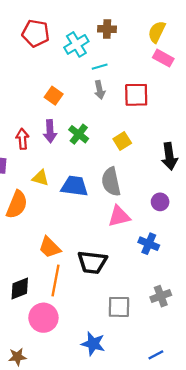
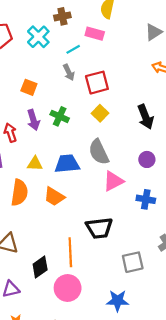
pink rectangle: (163, 58) -> (95, 34), moved
cyan line: (100, 67) -> (73, 49), moved
red square: (136, 95) -> (97, 83), moved
orange trapezoid: (50, 247) -> (54, 197), moved

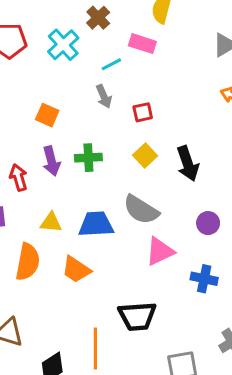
brown cross: (62, 16) -> (98, 18), turned -35
red square: (97, 83) -> (143, 112), size x0.6
green cross: (60, 116) -> (88, 158), turned -30
black arrow: (145, 117) -> (188, 164), moved
gray semicircle: (99, 152) -> (141, 210), turned -35

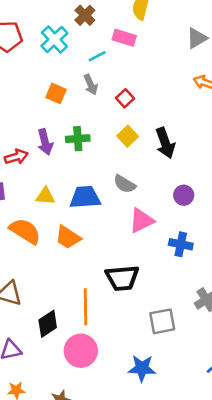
red square: (143, 112) -> (125, 98), turned -30
orange square: (47, 115) -> (56, 93), moved
red arrow: (18, 177) -> (16, 157), turned 90
gray semicircle: (141, 210) -> (125, 184), size x0.7
orange semicircle: (28, 262) -> (25, 231), turned -68

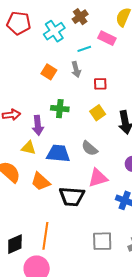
red square: (125, 98) -> (100, 84), turned 32
purple arrow: (45, 142) -> (38, 125), moved
black trapezoid: (122, 278) -> (72, 196), moved
gray square: (162, 321) -> (102, 241), moved

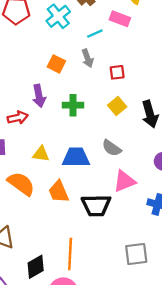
purple arrow: (38, 125) -> (39, 96), moved
orange trapezoid: (41, 182) -> (59, 192), turned 30

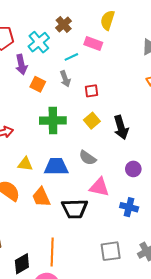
purple arrow: (39, 96) -> (21, 65), moved
green cross: (73, 105) -> (53, 120), size x1.4
pink triangle: (124, 181) -> (99, 187), turned 35

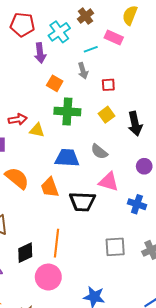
orange square: (38, 84) -> (55, 83), moved
yellow triangle: (25, 164) -> (37, 130), moved

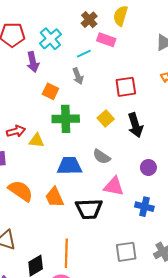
brown cross: (85, 16) -> (89, 20), moved
red square: (108, 85) -> (126, 87), moved, size x1.5

